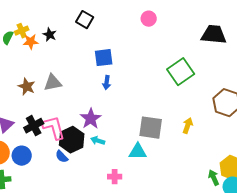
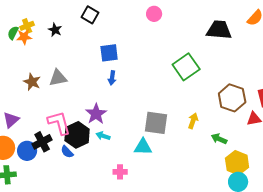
orange star: (31, 42) -> (24, 37), moved
black cross: (34, 126) -> (42, 142), moved
green arrow: (214, 178) -> (219, 139), moved, turned -42

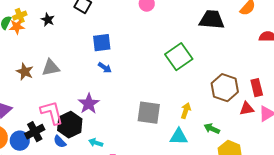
blue arrow: (112, 78) -> (105, 68), turned -64
cyan arrow: (103, 136) -> (96, 143), moved
cyan triangle: (143, 147) -> (179, 137), moved

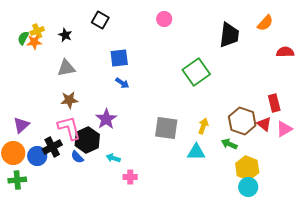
black trapezoid: (212, 20) -> (229, 35), turned 92
gray triangle: (51, 68) -> (66, 68), moved
brown star: (25, 72) -> (69, 100), moved, turned -30
brown hexagon: (225, 88) -> (242, 121), moved
red triangle: (247, 109) -> (264, 124), turned 49

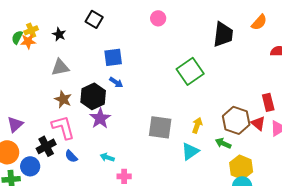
brown star: (69, 100) -> (63, 99), turned 30
black hexagon: (87, 140) -> (93, 96), moved
cyan triangle: (196, 152) -> (190, 151), turned -36
blue circle: (37, 156) -> (30, 166), moved

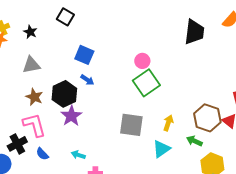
pink circle: (158, 18) -> (142, 61), moved
blue square: (113, 57) -> (84, 55), turned 30
green square: (190, 71) -> (146, 83), moved

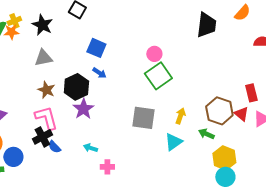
black star: (30, 32) -> (42, 25), size x1.5
black cross: (17, 144) -> (42, 137), moved

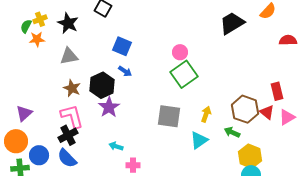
black trapezoid: (206, 25) -> (232, 23), turned -128
orange star: (11, 32) -> (37, 39), moved
blue semicircle: (54, 147) -> (67, 158), moved, size x1.5

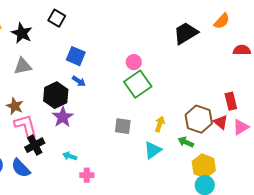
brown star: (72, 88) -> (15, 106), moved
gray square: (169, 116) -> (123, 126), size x0.7
black cross: (68, 135) -> (35, 145), moved

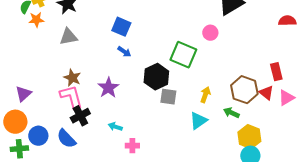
pink circle: (134, 62) -> (210, 33), moved
green square: (138, 84) -> (183, 55), turned -32
black hexagon: (56, 95) -> (156, 77), moved
brown star: (15, 106) -> (72, 78), moved

